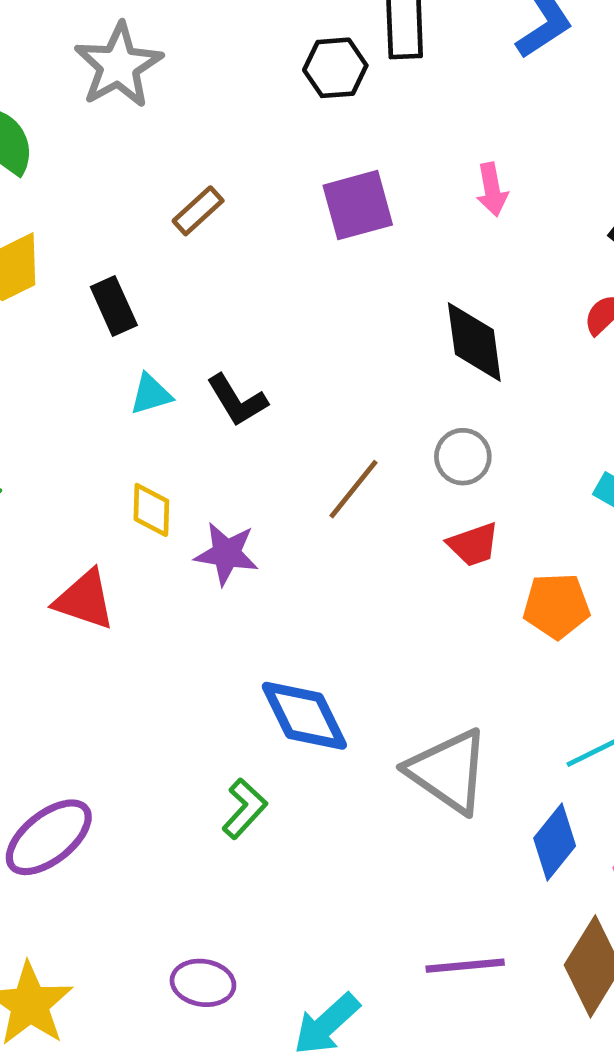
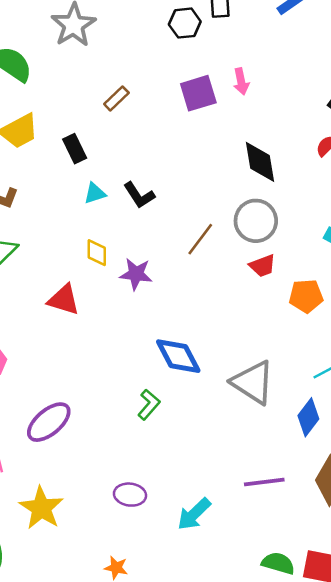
pink arrow: (492, 190) -> (241, 81), moved
gray circle: (463, 457) -> (256, 221), size x1.5

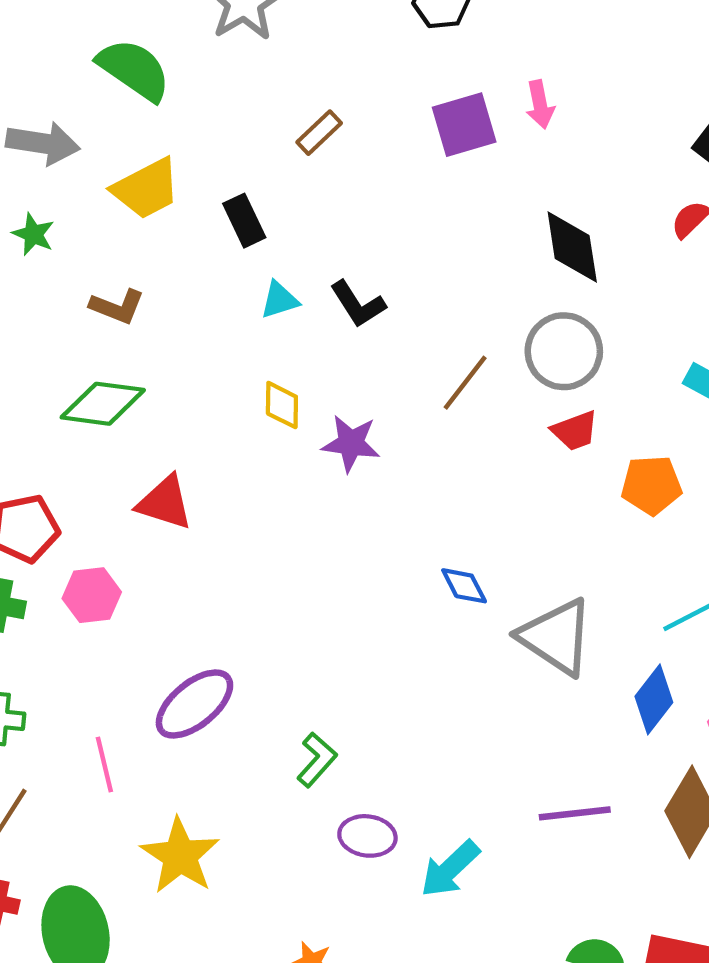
red triangle: (64, 300) -> (165, 503), moved
blue diamond: (178, 356) -> (464, 586), moved, size x0.6
green L-shape: (149, 405) -> (317, 760), moved
purple ellipse: (130, 495) -> (367, 836), moved

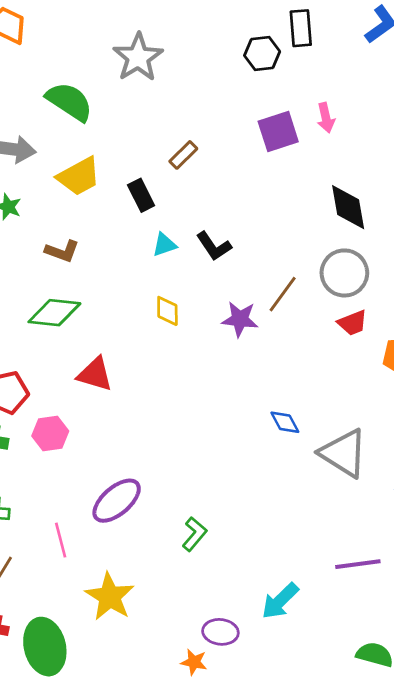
brown rectangle: (319, 133) -> (183, 155), moved
purple star: (351, 443) -> (240, 319), moved
purple ellipse: (367, 836) -> (220, 632), moved

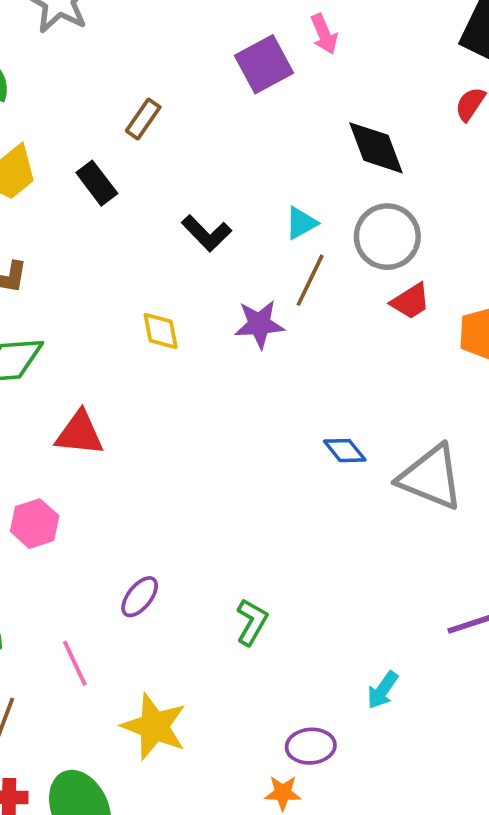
cyan triangle: (164, 245) -> (301, 223), moved
purple ellipse: (117, 501) -> (140, 597), size x0.6
cyan arrow: (280, 601) -> (383, 690), size x0.7

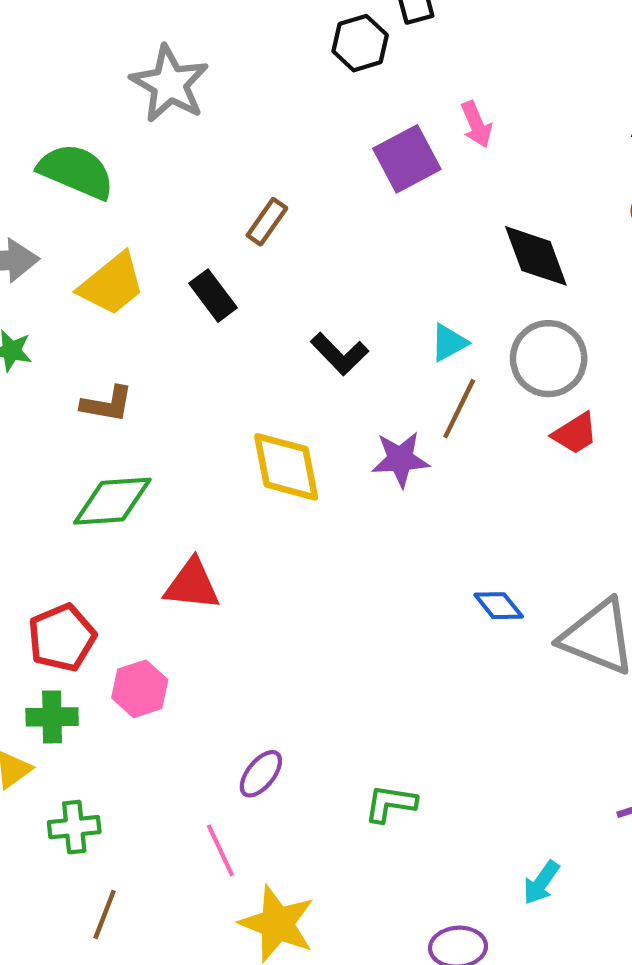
yellow diamond: (161, 331) -> (286, 467), size x1.6
green L-shape: (252, 622) -> (390, 803), turned -111
pink line: (75, 663) -> (220, 850), moved

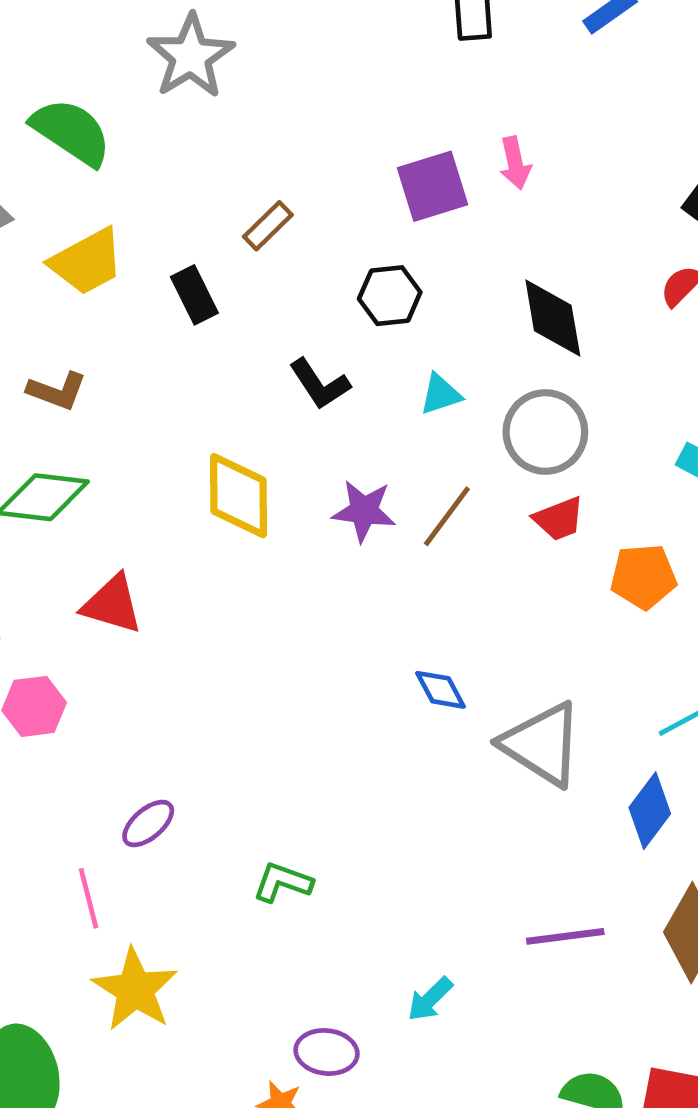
black hexagon: (360, 43) -> (390, 296), moved
brown line: (459, 409) -> (447, 516), moved

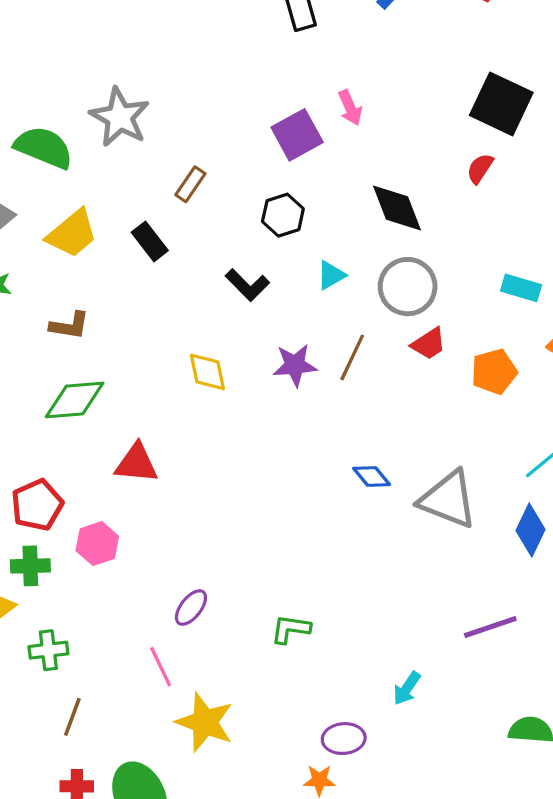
gray star: (191, 56) -> (120, 117), moved
yellow diamond: (239, 496) -> (207, 372), size x0.7

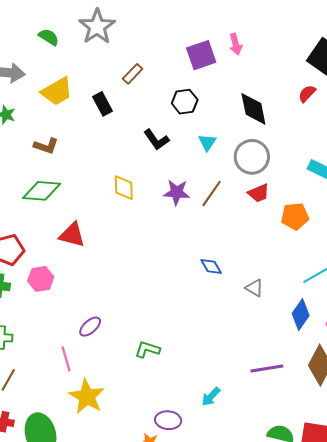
green semicircle: (44, 147) -> (49, 37), size x0.6
cyan triangle: (331, 275) -> (207, 142), turned -36
gray triangle: (448, 499) -> (254, 288), size x0.5

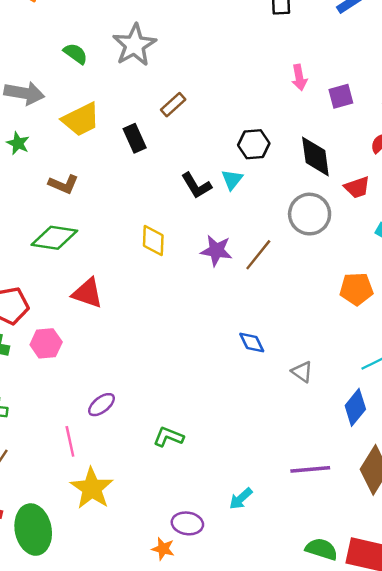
purple square: (201, 55) -> (341, 96), moved, size x0.7
black hexagon: (185, 102) -> (254, 144), moved
cyan triangle: (207, 142) -> (232, 180), moved
red trapezoid: (259, 193) -> (357, 187), moved

